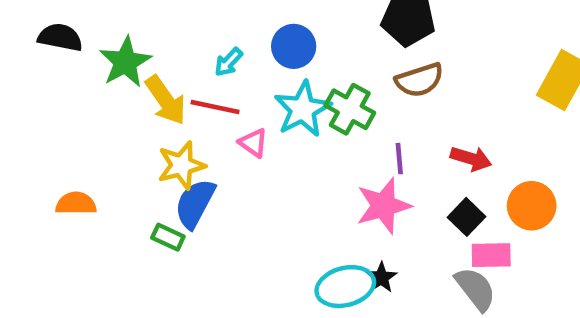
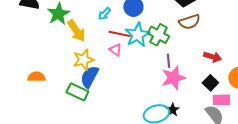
red line: (215, 107) -> (119, 34), moved
purple line: (399, 159) -> (168, 61), moved
green rectangle: (168, 237) -> (77, 92), size x1.5

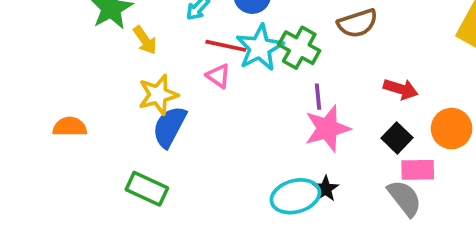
yellow arrow: (76, 31) -> (145, 40), size x0.7
green rectangle: (77, 92) -> (147, 189), moved

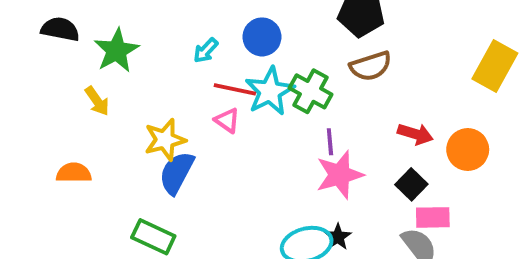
yellow arrow: (145, 40) -> (97, 101), moved
orange circle: (452, 129) -> (468, 150), moved

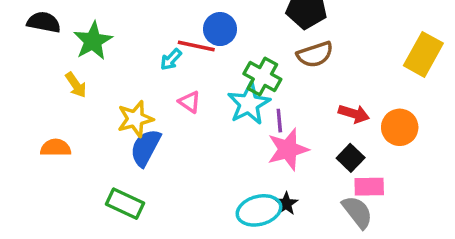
cyan arrow: (206, 51) -> (171, 60), moved
red line: (235, 89) -> (196, 46), moved
cyan star: (270, 91) -> (249, 104), moved

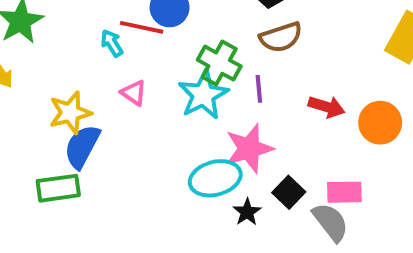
cyan arrow: (171, 60) -> (112, 43), turned 105
purple line: (279, 121) -> (259, 89), moved
black square: (351, 158) -> (289, 192), moved
green rectangle: (125, 204) -> (58, 188), moved, turned -33
cyan ellipse: (259, 210) -> (215, 178), moved

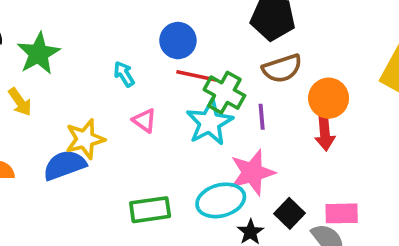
red line: (142, 27) -> (197, 76), moved
red arrow: (327, 107) -> (325, 133), turned 68
orange circle: (380, 123) -> (329, 98), moved
blue semicircle: (82, 146) -> (65, 165), moved, turned 42
green rectangle: (58, 188) -> (150, 210), moved

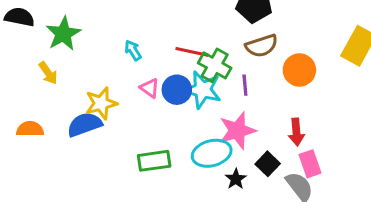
blue circle: (178, 41) -> (177, 90), moved
cyan star: (210, 122) -> (203, 90), turned -30
red arrow: (325, 133) -> (296, 132), moved
pink rectangle: (342, 213) -> (310, 164), turned 72

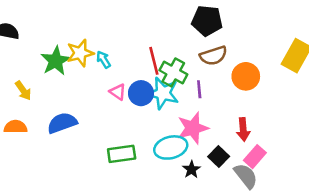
green star: (63, 34) -> (56, 61), moved
red line: (192, 52) -> (154, 61), turned 64
yellow arrow: (48, 73) -> (23, 91), moved
yellow star: (101, 103) -> (80, 53), moved
pink rectangle: (310, 164) -> (255, 157), turned 60

